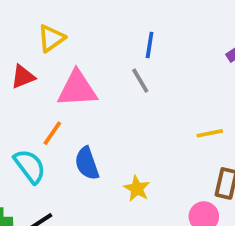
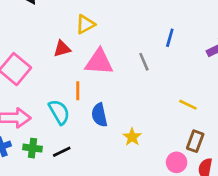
blue line: (150, 45) -> (170, 38), moved
orange line: (52, 133) -> (78, 91), turned -42
yellow line: (210, 133) -> (188, 105), turned 30

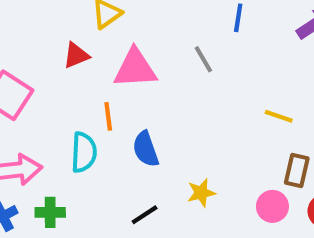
cyan semicircle: (59, 112) -> (84, 152), turned 40
yellow star: (132, 137) -> (201, 193), moved, turned 30
black line: (62, 152) -> (145, 215), moved

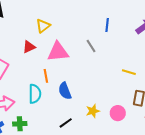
pink circle: (272, 206) -> (118, 113), moved

